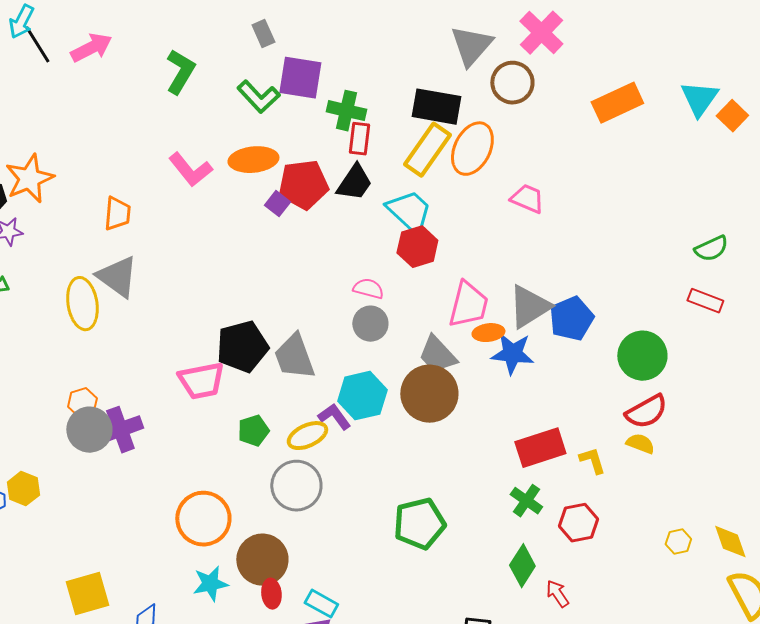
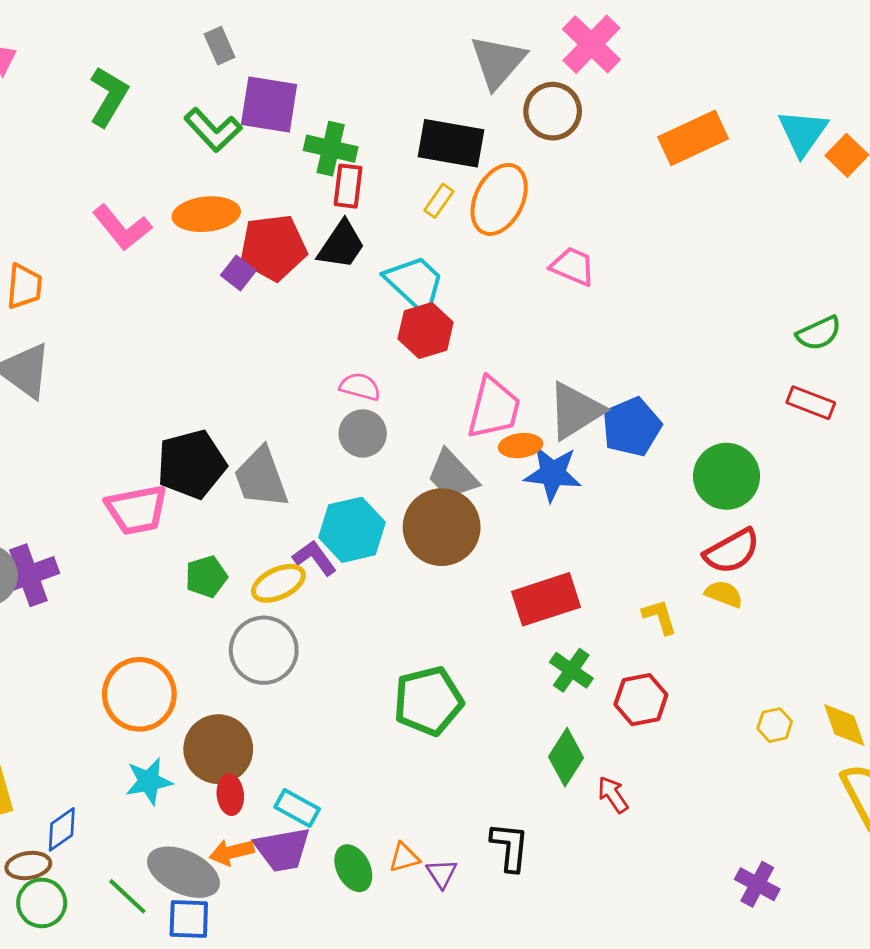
yellow rectangle: (427, 150) -> (439, 201), size x0.5
red rectangle: (540, 448) -> (546, 599), moved

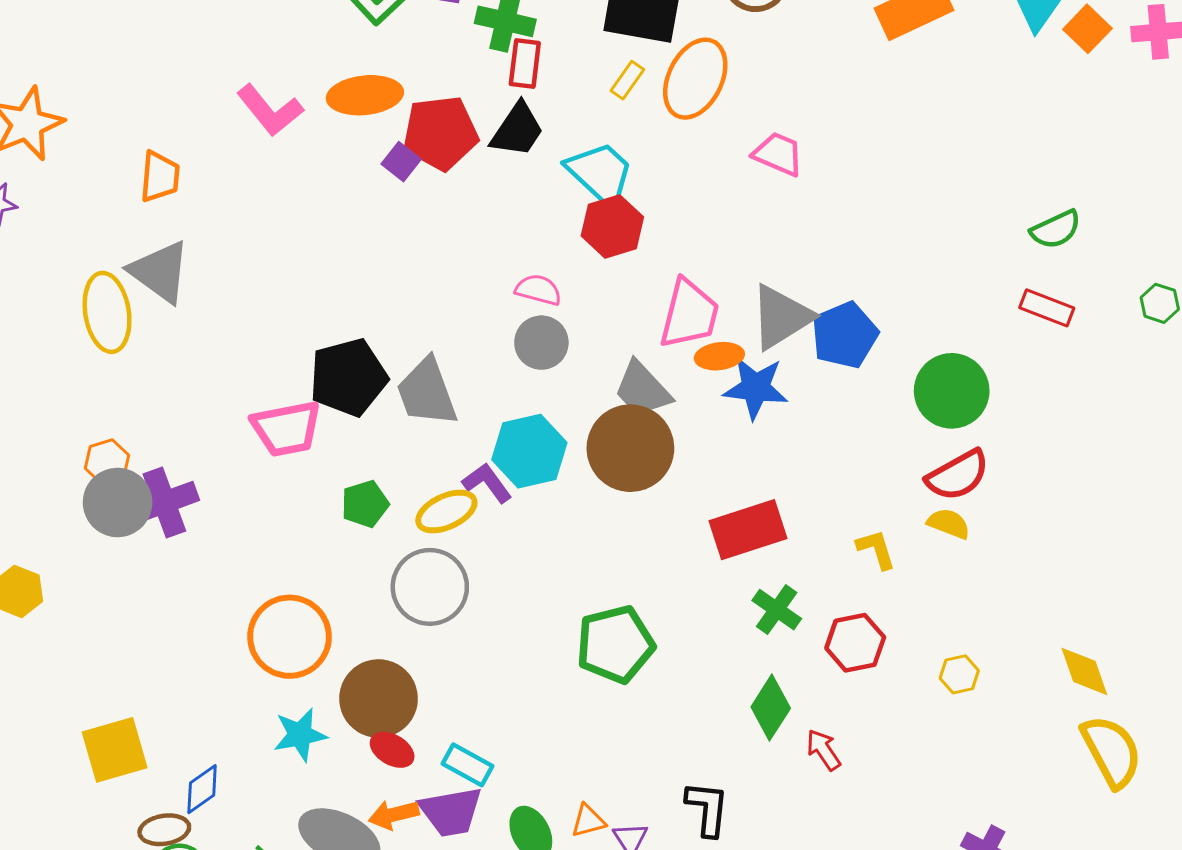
yellow hexagon: (775, 725) -> (959, 674), moved
red ellipse: (230, 795) -> (392, 750), turned -54

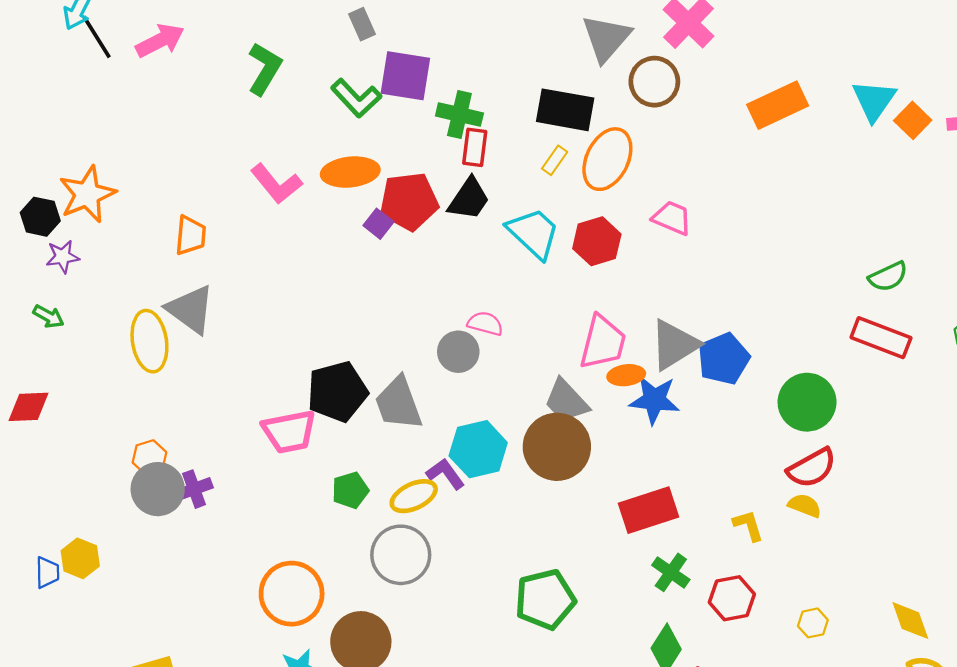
red hexagon: (612, 226) -> (597, 241), moved
red rectangle: (1047, 308) -> (881, 338), size x1.4
gray circle: (541, 343) -> (458, 352), moved
purple cross: (164, 502) -> (194, 489), size x0.7

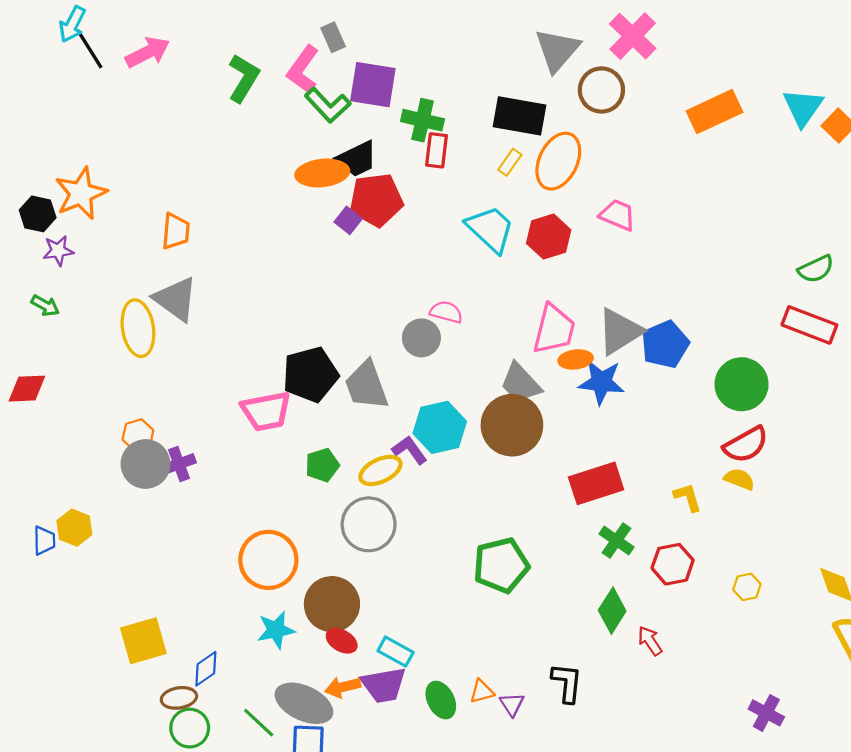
pink L-shape: (276, 184) -> (303, 70), moved, turned 75
black trapezoid: (469, 199) -> (357, 159), moved, turned 30

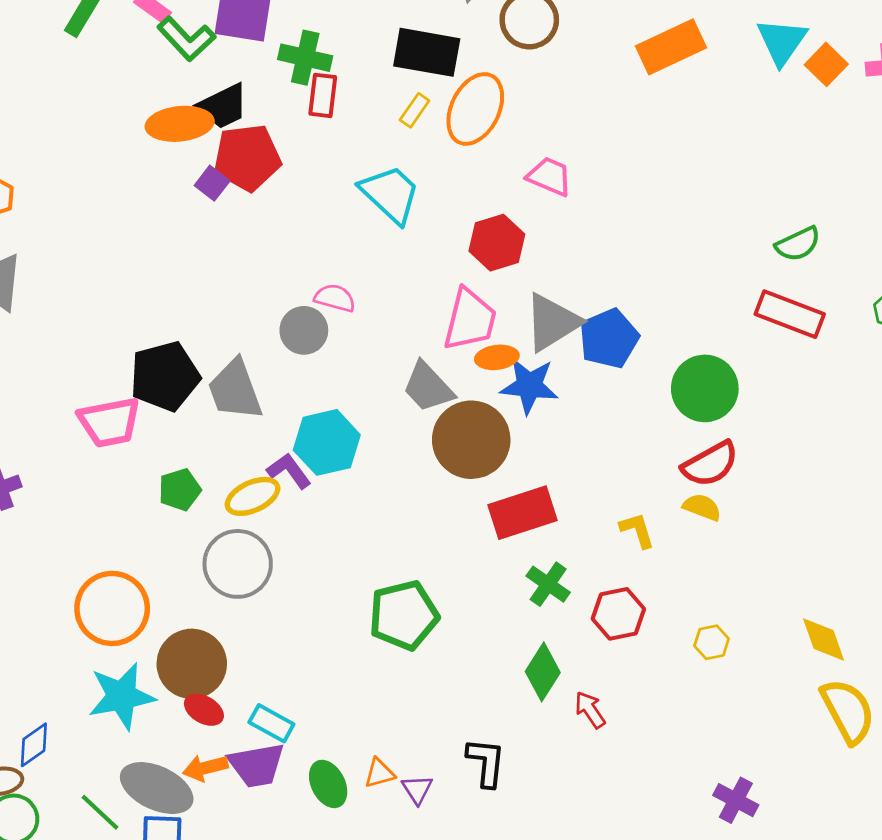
red hexagon: (549, 237) -> (497, 243), moved
brown circle: (512, 425) -> (471, 440), moved
cyan star: (276, 630) -> (122, 696), size x1.4

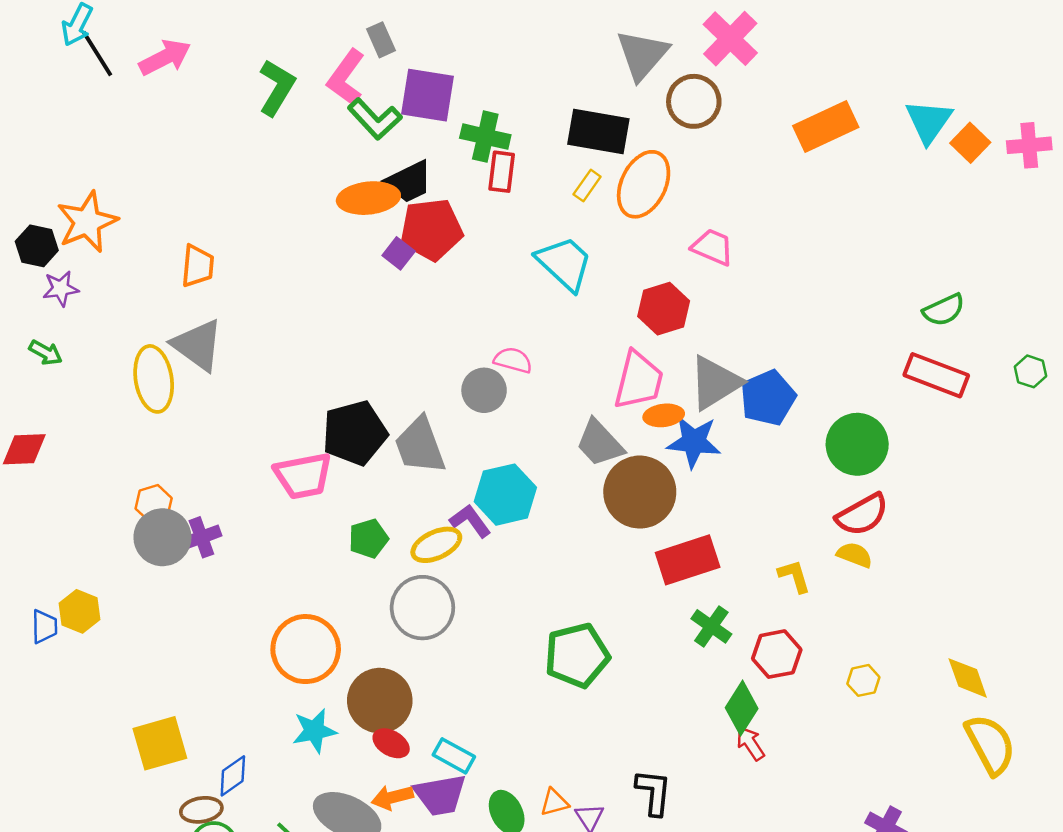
green diamond: (543, 672) -> (742, 708), moved
cyan star: (122, 696) -> (314, 731), size x0.7

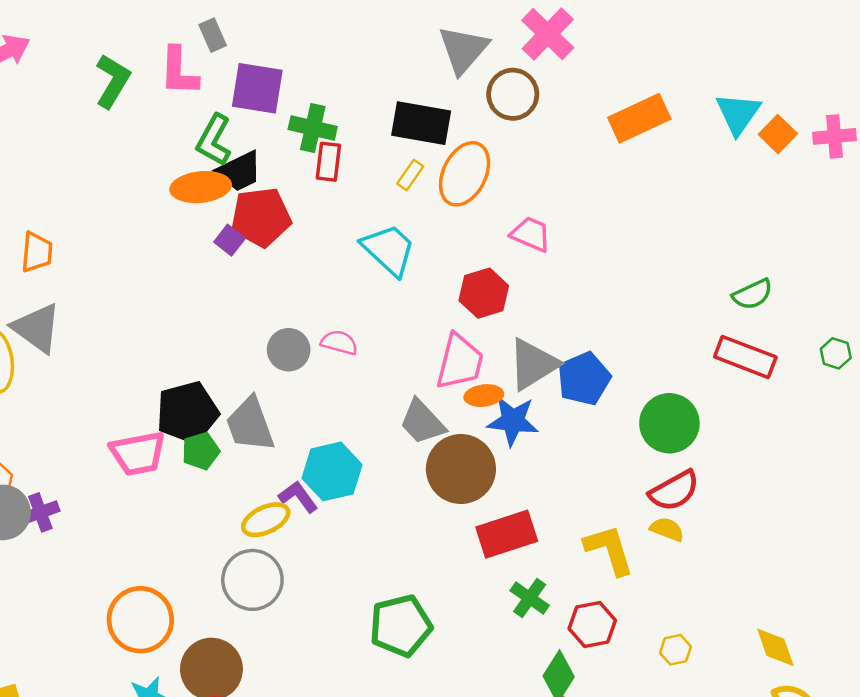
pink L-shape: (346, 77) -> (179, 71), turned -34
green L-shape: (375, 119) -> (214, 140), moved, turned 72
gray circle: (484, 390) -> (289, 350), moved
green pentagon: (368, 539) -> (201, 451), moved
yellow L-shape: (794, 576) -> (609, 550), size x1.6

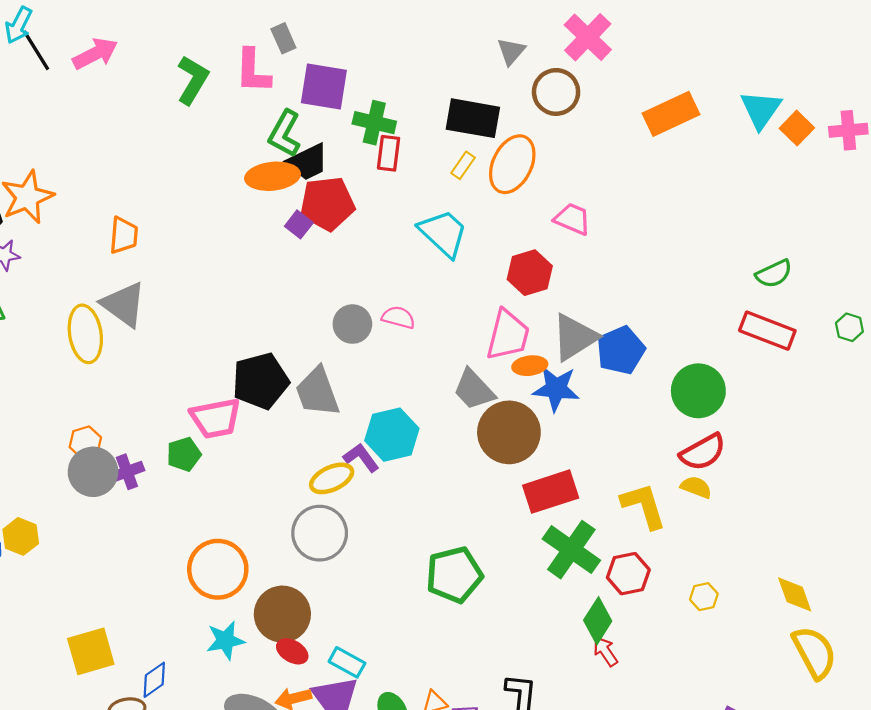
gray triangle: (463, 50) -> (511, 51), size x0.6
green pentagon: (201, 451) -> (184, 454), moved
green cross: (530, 598) -> (571, 550), size x1.6

